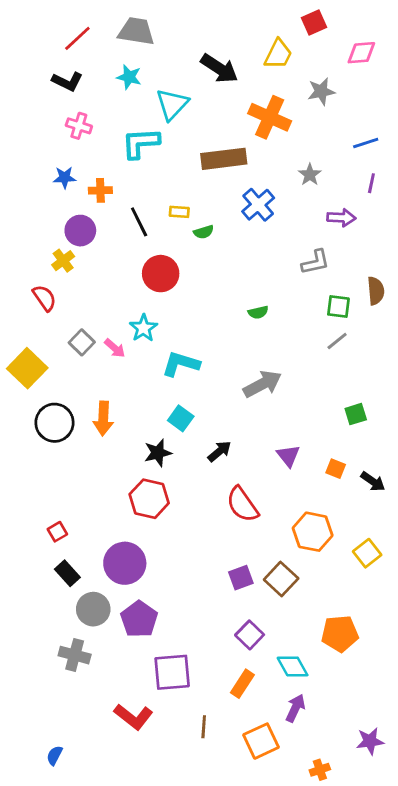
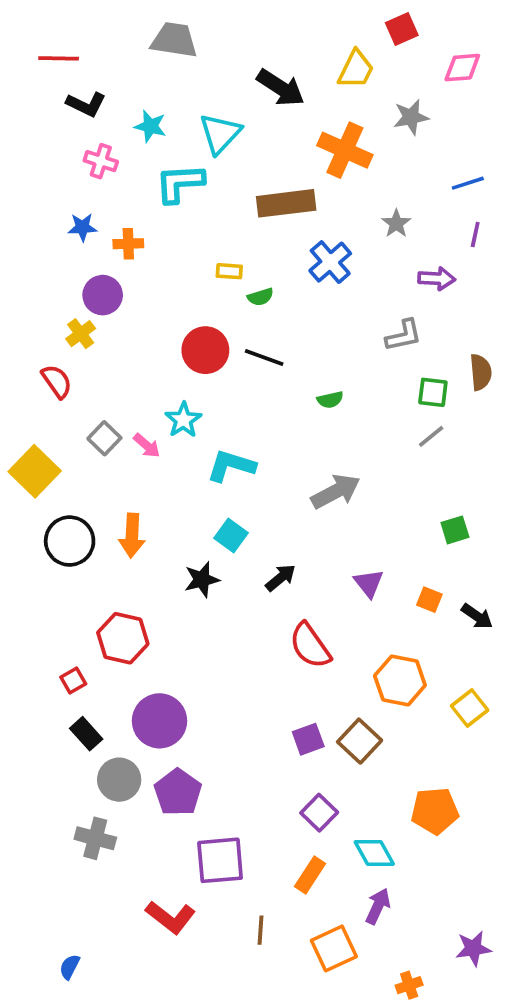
red line: (77, 38) -> (59, 58), moved, turned 44
cyan star: (129, 77) -> (150, 126), moved
black line: (139, 222) -> (264, 357), moved, turned -44
red hexagon: (149, 499) -> (123, 638), moved

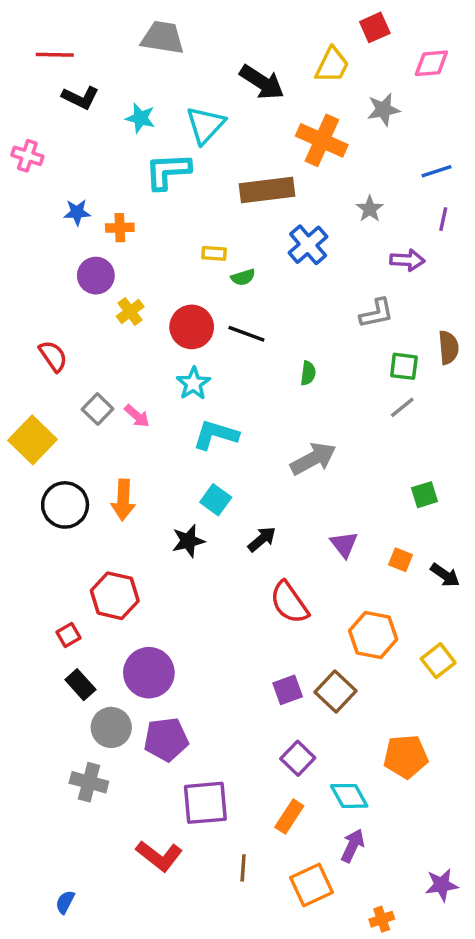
pink cross: (101, 161) -> (27, 156), moved
yellow cross: (81, 334) -> (130, 312), moved
green semicircle: (330, 400) -> (308, 373), turned -70
cyan star: (183, 420) -> (193, 383), moved
purple pentagon: (178, 792) -> (166, 739), turned 30

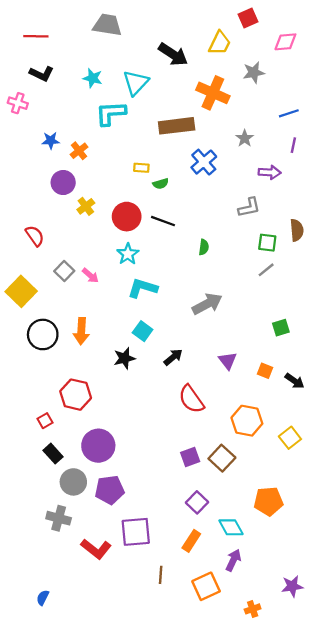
black L-shape: (80, 98) -> (42, 74), moved
orange cross: (120, 228) -> (79, 151), turned -36
red L-shape: (159, 856) -> (96, 549), moved

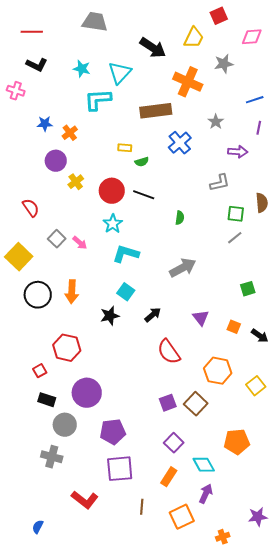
black rectangle: (53, 454) -> (47, 400), turned -30
purple pentagon: (110, 490) -> (113, 432), moved
red L-shape: (96, 549) -> (85, 500), moved

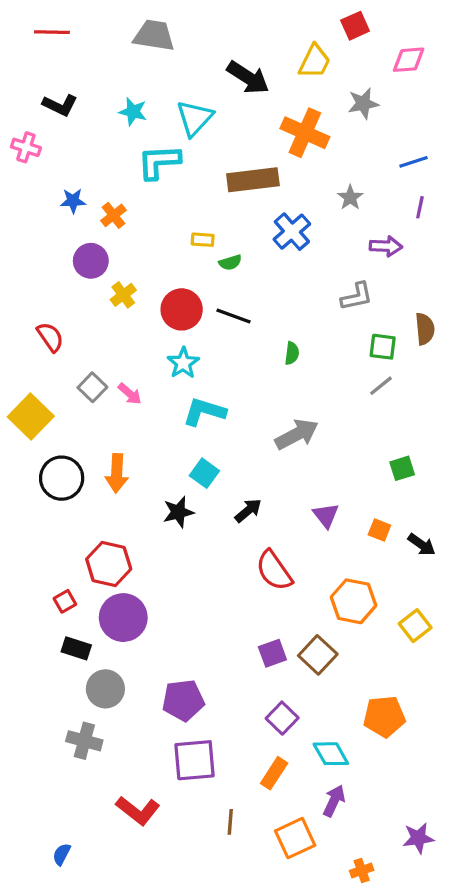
red line: (32, 32) -> (52, 32), moved
purple circle: (87, 393) -> (123, 618), moved

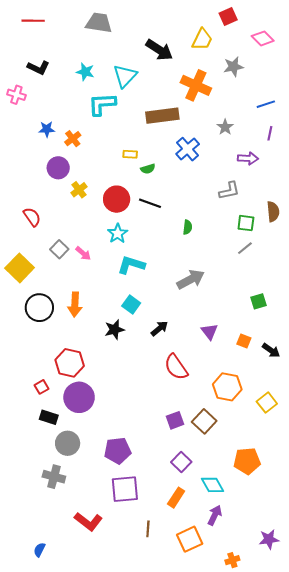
pink diamond: (409, 60) -> (263, 38), turned 50

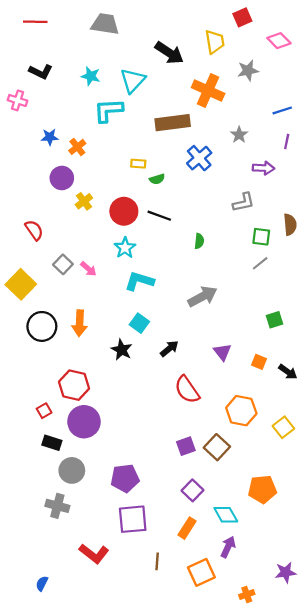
yellow trapezoid: (202, 39) -> (215, 42), turned -35
black star: (114, 330) -> (122, 350), turned -30

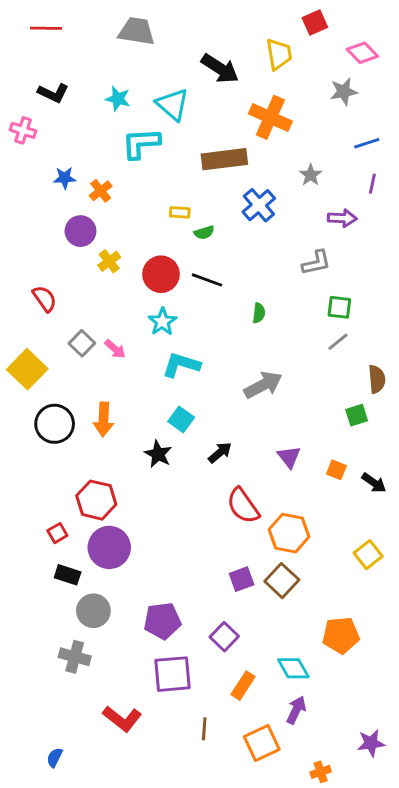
gray star: (248, 71) -> (344, 92), moved
cyan triangle: (133, 81) -> (173, 105), turned -32
brown semicircle: (290, 225) -> (377, 379), moved
orange hexagon: (241, 411) -> (289, 533), moved
purple square: (193, 490) -> (224, 637), moved

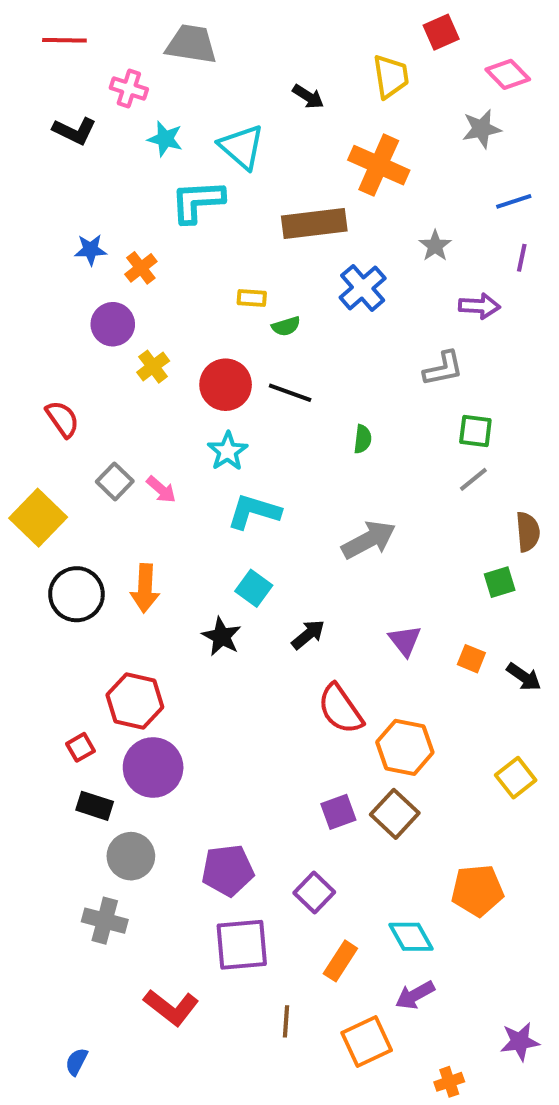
black arrow: (220, 69) -> (308, 97), size x0.6
pink cross: (23, 130) -> (129, 89), moved
purple arrow: (296, 710) -> (415, 995), turned -144

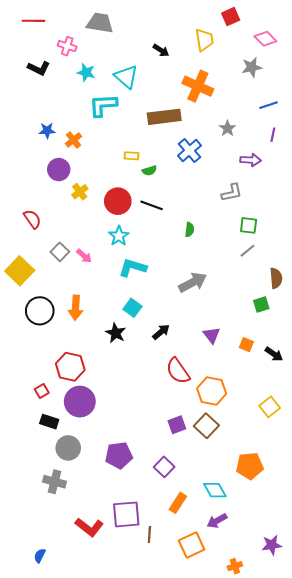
purple square: (242, 945) -> (126, 514), moved

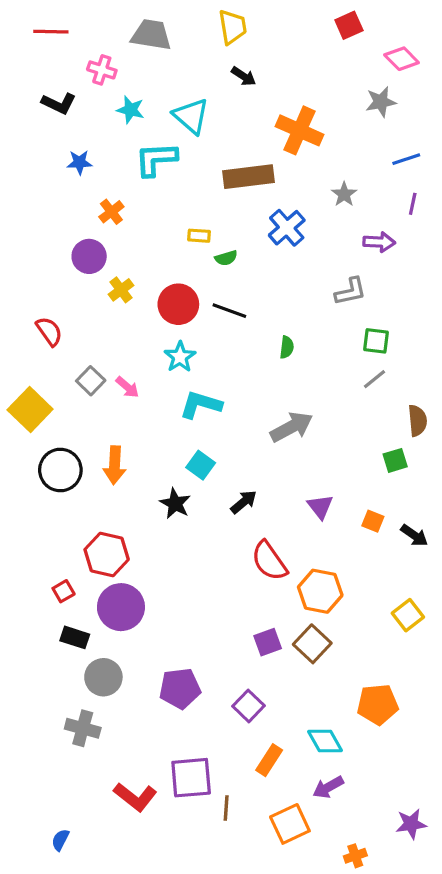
yellow trapezoid: (204, 40) -> (233, 27), moved
blue star: (47, 130) -> (80, 162), moved

